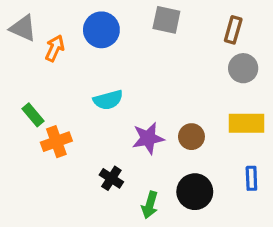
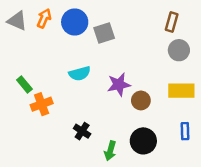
gray square: (166, 20) -> (104, 33), moved, turned -30
orange arrow: (55, 48) -> (44, 18), moved
purple star: (148, 138) -> (119, 85), moved

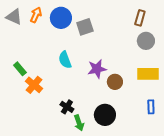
cyan semicircle: (80, 74) -> (65, 60), turned 84
orange cross: (42, 104) -> (34, 85), turned -30
black circle: (143, 141) -> (105, 115), moved
green arrow: (110, 151) -> (79, 123), moved, turned -35

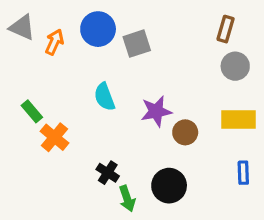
orange arrow: (36, 15) -> (54, 42), moved

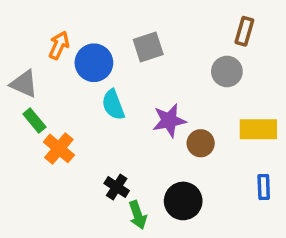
gray triangle: (22, 27) -> (24, 84), moved
blue circle: (98, 29) -> (94, 63), moved
gray circle: (235, 66) -> (227, 71), moved

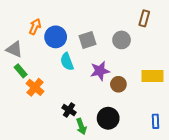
gray square: (148, 47) -> (88, 40), moved
gray circle: (227, 71) -> (122, 40), moved
blue rectangle: (264, 187) -> (156, 121), moved

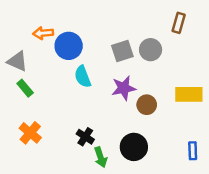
orange arrow: (35, 27) -> (43, 33), turned -119
gray square: (88, 40) -> (122, 51), moved
orange cross: (35, 87) -> (30, 133), moved

